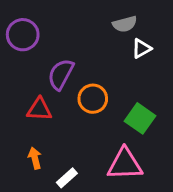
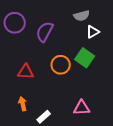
purple semicircle: (61, 74) -> (45, 32), moved
green square: (140, 118) -> (85, 58), moved
pink triangle: (125, 164) -> (82, 108), size x0.7

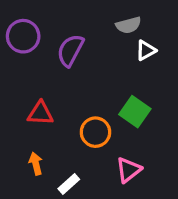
green square: (85, 58) -> (135, 112), moved
orange circle: (61, 65) -> (95, 132), moved
pink triangle: (82, 108) -> (129, 170), turned -36

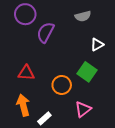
purple circle: (23, 36) -> (25, 14), moved
white triangle: (146, 50) -> (97, 45), moved
orange arrow: (36, 164) -> (23, 105), size x1.5

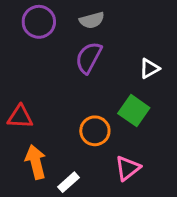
gray semicircle: (83, 16) -> (92, 20), moved
purple semicircle: (45, 32) -> (89, 58), moved
red triangle: (26, 73) -> (20, 117), moved

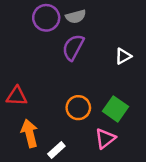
purple circle: (39, 22) -> (46, 18), moved
green square: (134, 111) -> (116, 109), moved

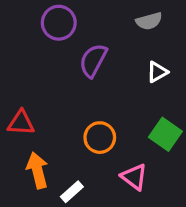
gray semicircle: (76, 17) -> (149, 21), moved
green square: (116, 109) -> (165, 134), moved
pink triangle: (105, 138) -> (134, 177), turned -45

